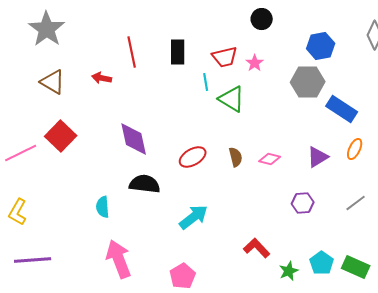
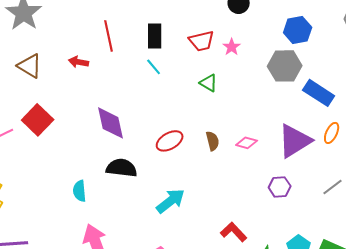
cyan line: (206, 82) -> (154, 67), moved, turned -30
green triangle: (232, 99) -> (209, 83), size x0.7
purple triangle: (318, 157) -> (295, 141), size x1.6

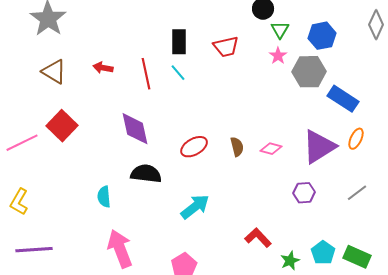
red line: (109, 36) -> (146, 74), moved
pink star: (232, 47) -> (278, 56), moved
green triangle: (209, 83) -> (280, 30), moved, turned 30

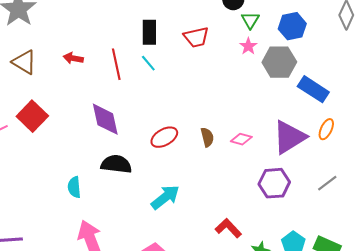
purple hexagon: (304, 193) -> (274, 183), size x1.4

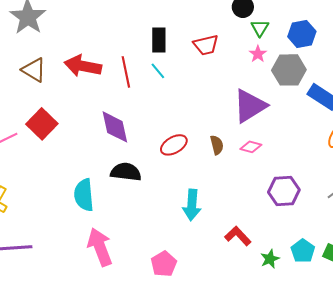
red arrow: (73, 58) -> (83, 66), size x1.8
purple triangle: (289, 137) -> (250, 106), moved
cyan semicircle: (74, 187) -> (84, 195), size x1.5
cyan arrow: (165, 197) -> (192, 205), moved, turned 132

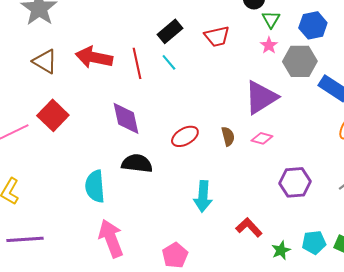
black rectangle: (159, 40) -> (170, 31), turned 50
cyan pentagon: (303, 251) -> (314, 242), turned 30

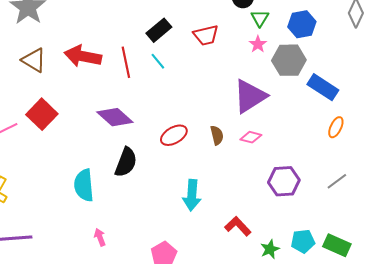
purple diamond: (126, 118) -> (115, 117), turned -36
black semicircle: (137, 163) -> (126, 162), turned 104
pink arrow: (111, 238) -> (100, 237), size x0.5

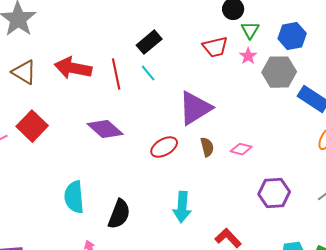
red trapezoid: (206, 35) -> (215, 47), moved
purple triangle: (250, 96) -> (195, 108), moved
black semicircle: (126, 162) -> (119, 214), moved

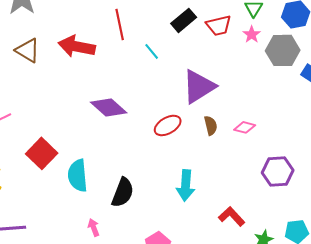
black rectangle: (149, 42) -> (184, 20), moved
red line: (116, 74) -> (120, 24), moved
red square: (32, 126) -> (42, 153), moved

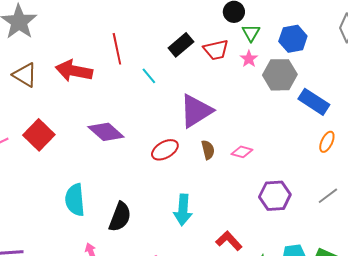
red square: (42, 153) -> (39, 135), moved

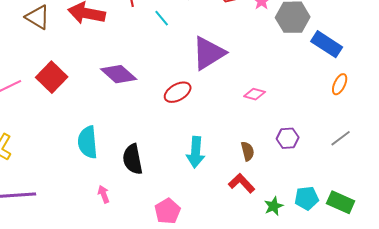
brown semicircle: (208, 150) -> (248, 151), moved
purple hexagon: (275, 196) -> (288, 138), size x0.7
black semicircle: (120, 217) -> (133, 159), turned 148

